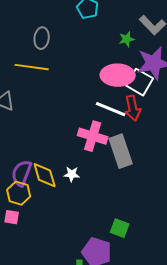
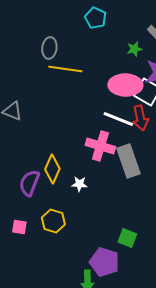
yellow line: (32, 67) -> (65, 69), moved
yellow diamond: (45, 175) -> (52, 169), moved, turned 40
yellow hexagon: (19, 193) -> (53, 221), moved

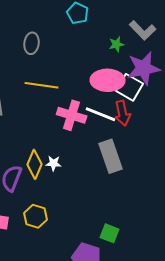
yellow line: (65, 69) -> (42, 85), moved
pink cross: (100, 146) -> (72, 115), moved
white star: (79, 184) -> (54, 163), moved

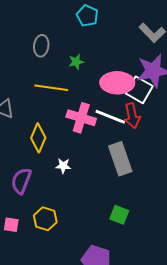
green star: (117, 44) -> (76, 62), moved
yellow diamond: (35, 164) -> (38, 138), moved
green square: (110, 233) -> (119, 215), moved

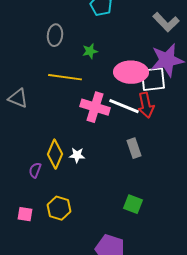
white square: (139, 90) -> (153, 79), turned -36
yellow diamond: (38, 138) -> (55, 154), moved
gray rectangle: (120, 159) -> (134, 148), size x0.6
purple semicircle: (21, 181) -> (35, 170), size x0.6

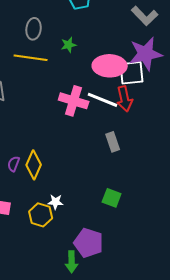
yellow line: (65, 77) -> (31, 58), moved
yellow diamond: (55, 154) -> (34, 165), moved
white star: (77, 155) -> (56, 202), moved
yellow hexagon: (59, 208) -> (41, 215), moved

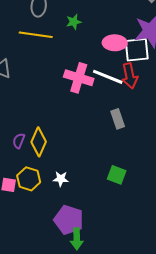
pink ellipse: (110, 66) -> (115, 43), size x0.7
yellow hexagon: (41, 215) -> (29, 179), moved
purple pentagon: (89, 243) -> (69, 220), moved

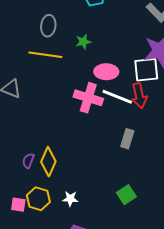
pink ellipse: (115, 43) -> (106, 72), moved
gray rectangle: (118, 119) -> (127, 139), turned 36
green square: (117, 175) -> (126, 195), turned 36

